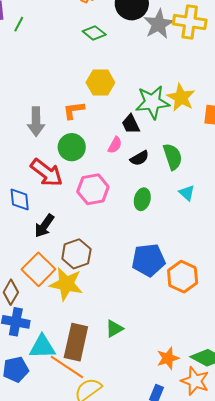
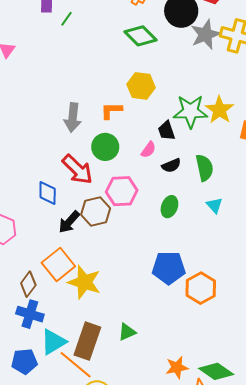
green diamond: (94, 33) -> (140, 36), size x1.4
brown hexagon: (76, 254) -> (96, 211), moved
cyan triangle: (42, 347) -> (53, 342), turned -36

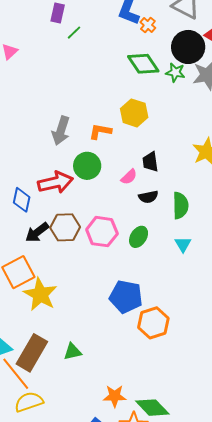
green star: (191, 111) -> (175, 72), moved, size x0.6
red arrow: (77, 169) -> (55, 182), turned -68
pink hexagon: (122, 191) -> (102, 232), moved

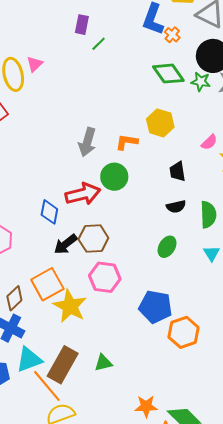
pink semicircle: (129, 177) -> (209, 142), moved
pink hexagon: (102, 232) -> (105, 277), moved

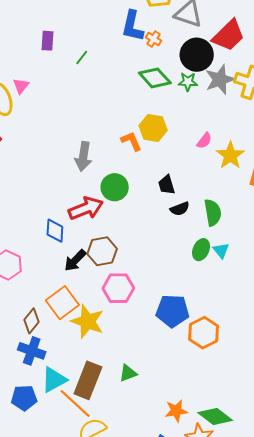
purple rectangle: (82, 25) -> (48, 41), moved
orange L-shape: (127, 142) -> (131, 141), moved, turned 65
black trapezoid: (177, 171) -> (167, 185), moved
green ellipse: (167, 247) -> (201, 250), moved

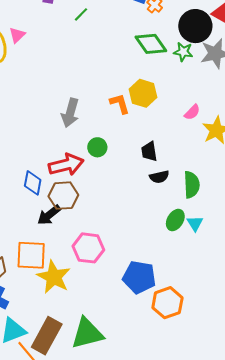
green circle: (115, 187) -> (97, 147), size x0.7
brown hexagon: (102, 251) -> (63, 196), moved
orange square: (62, 303) -> (31, 255), turned 32
green triangle: (128, 373) -> (87, 333), size x1.8

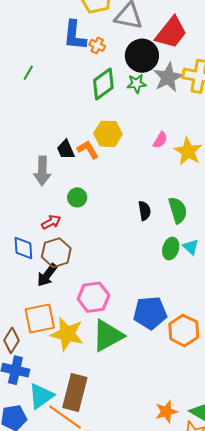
green diamond: (151, 44) -> (103, 84), turned -76
black trapezoid: (149, 151) -> (66, 150), moved
red arrow: (66, 165) -> (51, 222), size x0.6
black semicircle: (159, 177) -> (144, 211), turned -72
green triangle: (87, 333) -> (108, 336), moved

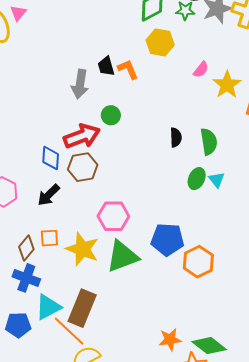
yellow hexagon: (108, 134) -> (160, 42), moved
red arrow: (51, 222) -> (82, 136), size x1.8
black arrow: (47, 275) -> (49, 195), moved
orange square: (40, 318) -> (49, 238), moved, size x0.6

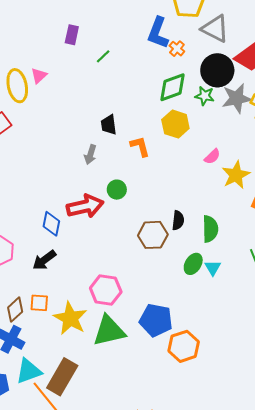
black trapezoid: (106, 66) -> (109, 125), moved
gray arrow: (80, 84) -> (90, 155), size x0.7
brown hexagon: (83, 167) -> (153, 235), moved

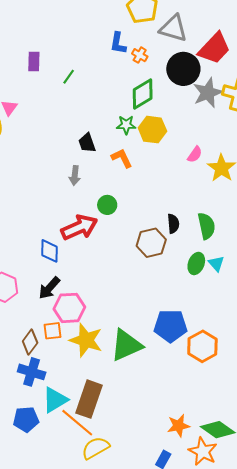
blue L-shape: (158, 33) -> (118, 43), size x0.7
green star: (205, 96) -> (126, 125), moved
pink hexagon: (106, 290) -> (69, 308), moved

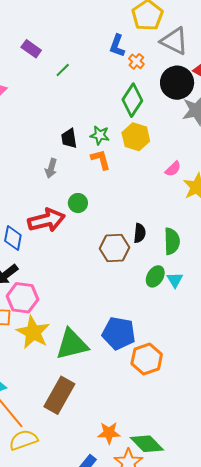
purple rectangle: (34, 61) -> (31, 49), turned -66
green diamond: (143, 94) -> (132, 100), turned -36
green star: (126, 125) -> (100, 135), moved
brown rectangle: (89, 399) -> (59, 395), moved

